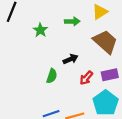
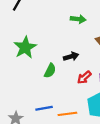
green star: (40, 30) -> (25, 47), moved, size x1.5

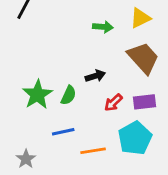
green star: (25, 47) -> (37, 95), moved
blue line: (44, 108) -> (63, 132), moved

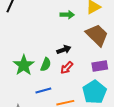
red arrow: (113, 103) -> (67, 68), moved

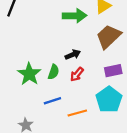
green arrow: (67, 15) -> (75, 16), size x1.5
brown trapezoid: (97, 35) -> (109, 37), turned -85

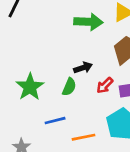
green semicircle: (54, 72) -> (69, 87), moved
red arrow: (77, 74) -> (105, 85), moved

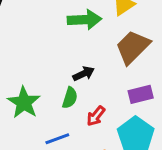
red arrow: (105, 85) -> (96, 116), moved

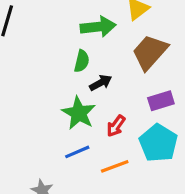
green semicircle: (70, 98) -> (82, 61), moved
green star: (24, 103) -> (79, 113), moved

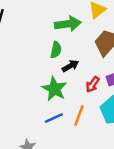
red arrow: (116, 126) -> (93, 84), moved
orange line: (115, 166) -> (79, 115), moved, turned -48

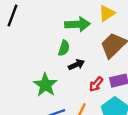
green star: (54, 89) -> (45, 85), moved

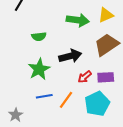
green semicircle: (64, 48) -> (39, 36), moved, turned 56
black arrow: (76, 65) -> (70, 56), size x1.5

